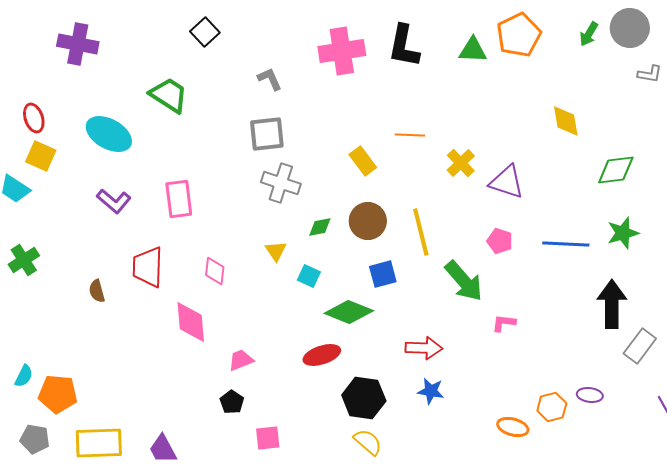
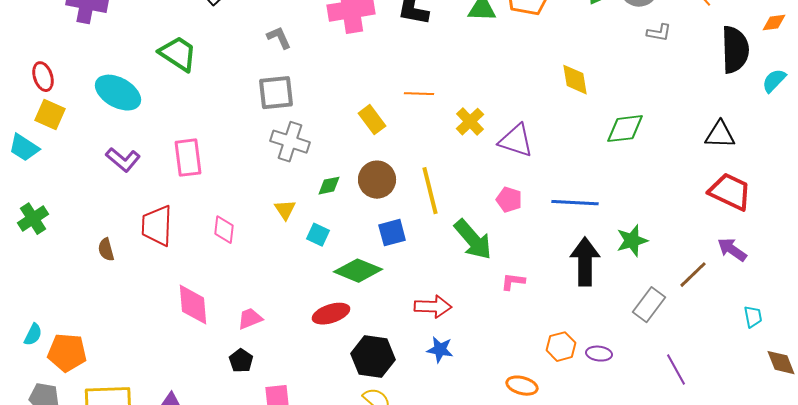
green star: (623, 233) -> (632, 241), moved
black arrow: (612, 304) -> (585, 262), moved
pink diamond: (191, 322) -> (193, 305), moved
orange hexagon: (552, 407) -> (561, 347), moved

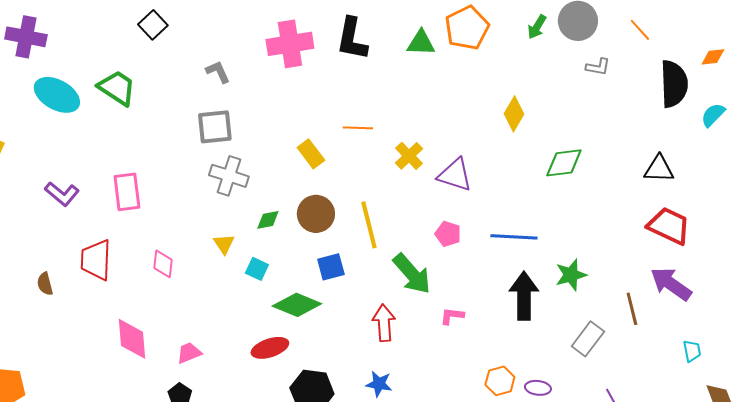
yellow diamond: (575, 80) -> (514, 114), turned 40
cyan ellipse: (118, 93) -> (57, 95), moved
purple arrow: (732, 250) -> (671, 284), size x1.4
brown line: (693, 275) -> (632, 309), turned -60
red arrow: (433, 307) -> (384, 323), moved, turned -96

